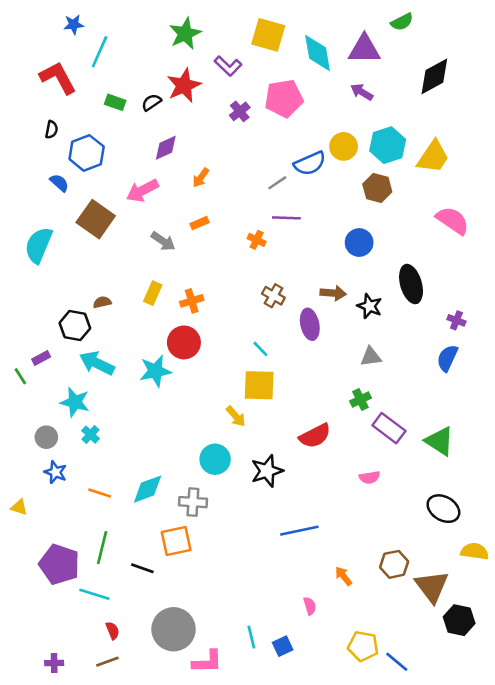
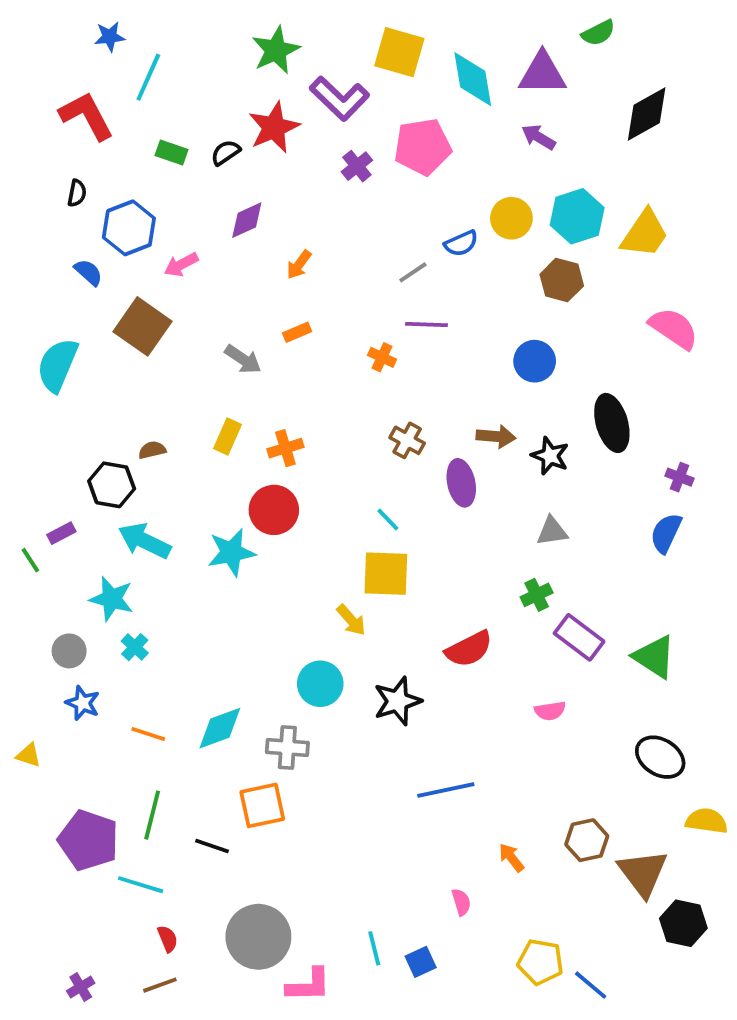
purple L-shape: (228, 66) -> (340, 98), size x1.4
blue semicircle: (310, 163) -> (461, 243), size x0.7
pink arrow: (142, 191) -> (181, 265), moved, size x0.7
purple cross: (54, 663) -> (81, 987), turned -30

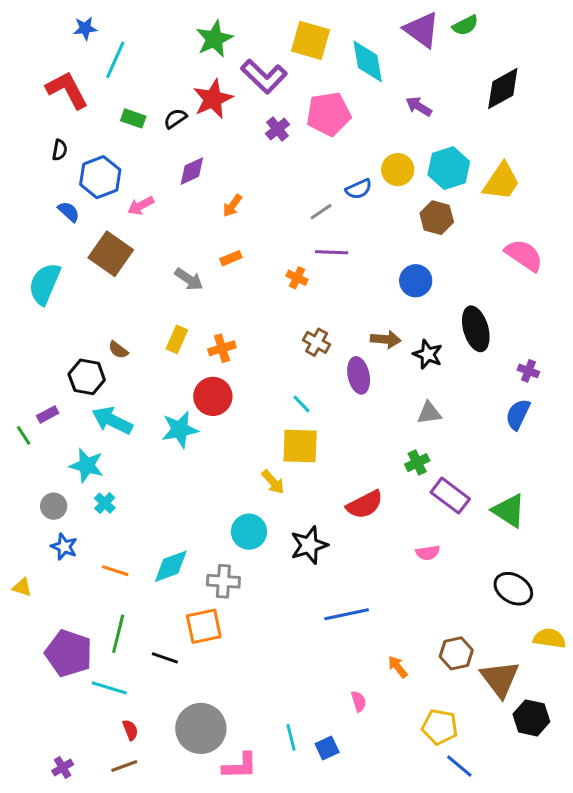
purple triangle: (542, 73) -> (422, 30), moved, turned 36
brown semicircle: (152, 450) -> (118, 350), turned -130
yellow pentagon: (540, 962) -> (440, 727), moved

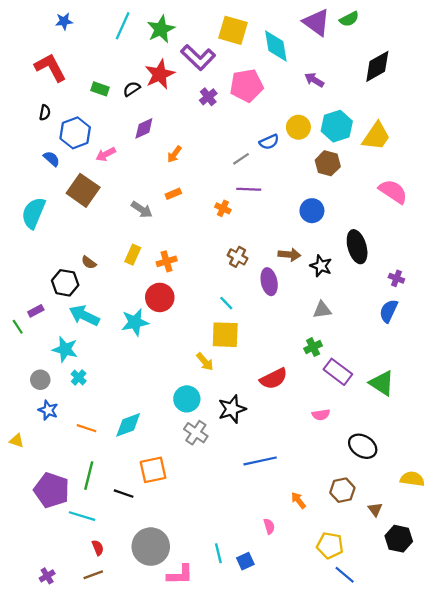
cyan line: (115, 60) -> (123, 26), moved
gray cross: (223, 581) -> (196, 433), moved, turned 30
black ellipse: (513, 589) -> (363, 446), moved
brown triangle: (500, 679) -> (375, 509), size x0.5

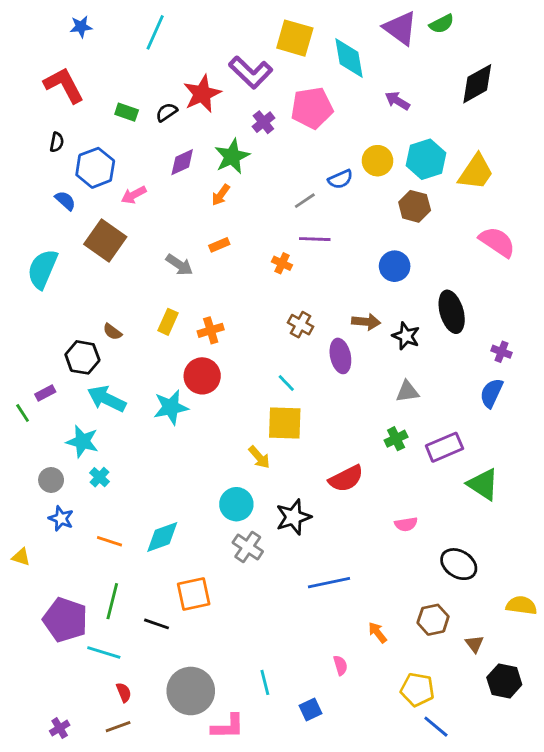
green star: (161, 29) -> (232, 156), moved
purple rectangle: (338, 372) -> (444, 447), moved, turned -60
cyan line: (218, 553) -> (265, 682), moved

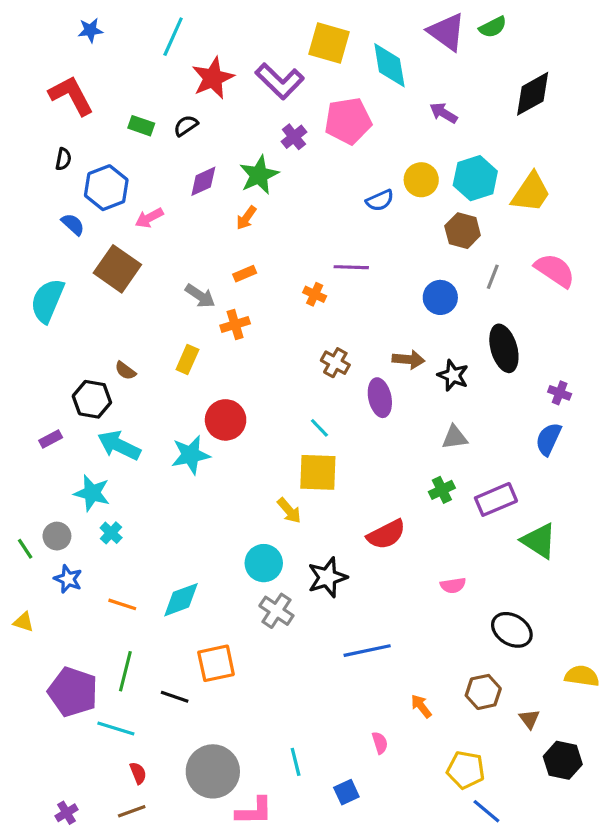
red star: (202, 94) -> (213, 78), moved
gray line: (305, 201) -> (493, 277), moved, turned -35
orange cross: (211, 330) -> (235, 324), moved
green line: (23, 413) -> (25, 549), moved

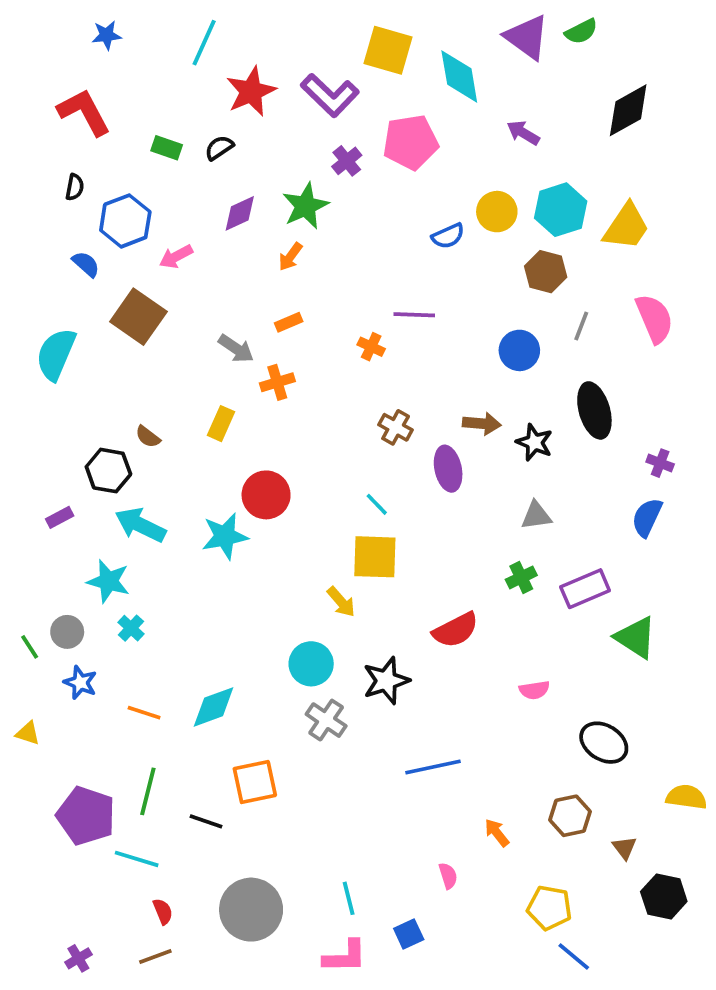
pink semicircle: (555, 270) -> (654, 319), turned 33
pink L-shape: (254, 811) -> (345, 957), moved

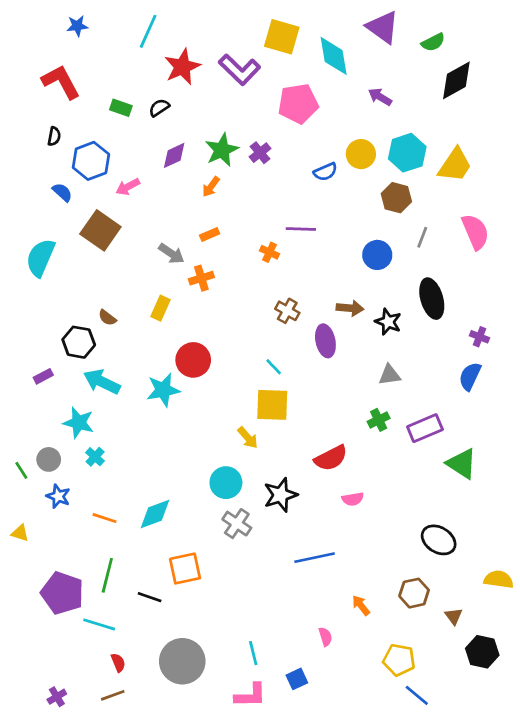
green semicircle: (581, 31) -> (433, 42), moved
purple cross: (347, 161) -> (260, 153), moved
pink semicircle: (534, 690) -> (353, 499), moved

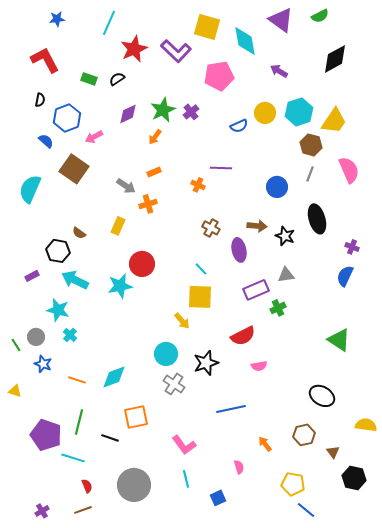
green semicircle: (433, 42) -> (320, 16), moved
brown hexagon: (396, 198) -> (311, 145), moved
purple rectangle: (425, 428) -> (256, 290), moved
pink L-shape: (250, 695) -> (184, 445), moved, turned 55

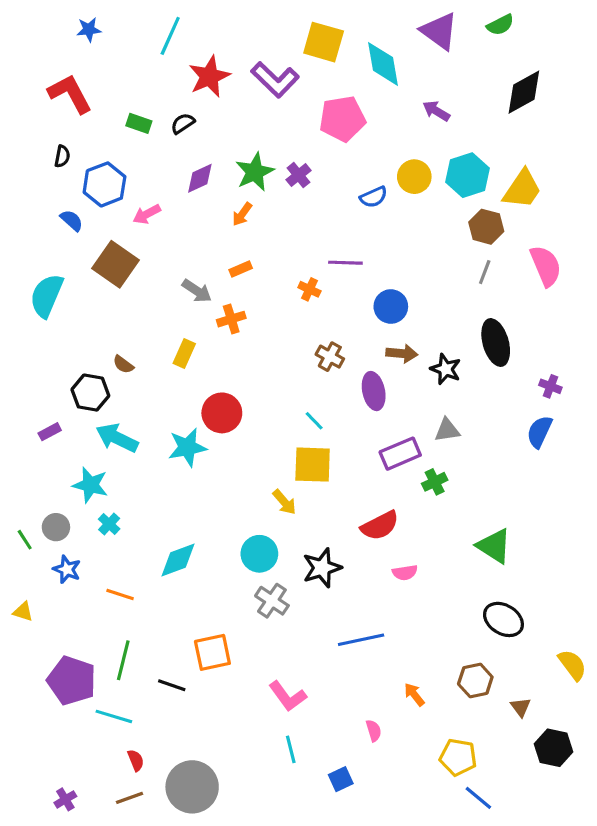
blue circle: (277, 187) -> (391, 307), moved
green triangle: (339, 340) -> (494, 546), moved
cyan diamond: (114, 377) -> (178, 560), moved
yellow semicircle: (366, 425) -> (572, 665), turned 45
gray circle: (134, 485) -> (192, 787), moved

